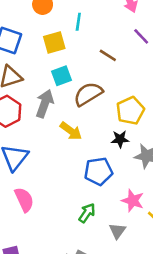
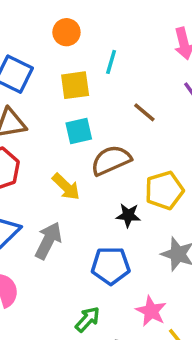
gray arrow: (45, 104) -> (48, 241), moved
yellow arrow: (71, 131) -> (66, 187), moved
black star: (120, 139) -> (128, 215), moved

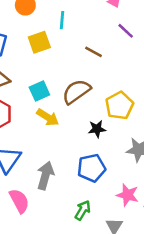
cyan square: (79, 131) -> (39, 91), moved
gray arrow: (48, 241) -> (45, 176), moved

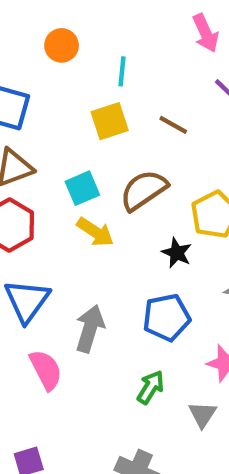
yellow square: (39, 42) -> (110, 121), moved
black star: (97, 129) -> (177, 253), turned 30

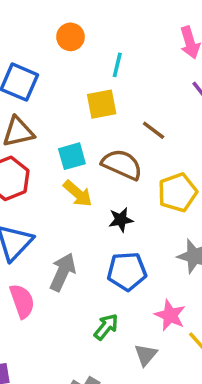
brown line: (173, 125) -> (154, 130), moved
brown semicircle: (144, 190) -> (122, 164), turned 51
black star: (177, 253) -> (121, 220), moved, turned 30

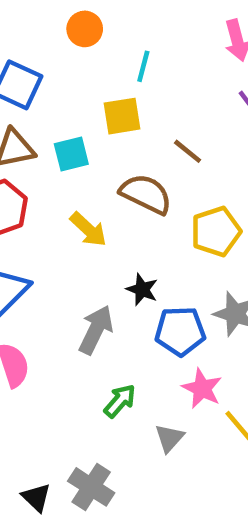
cyan square: (72, 156) -> (71, 154), moved
black star: (121, 220) -> (142, 290), moved, turned 30
blue pentagon: (127, 271) -> (180, 331), moved
gray arrow: (63, 272) -> (96, 330), moved

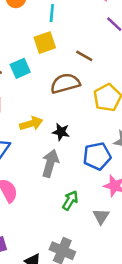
brown semicircle: (146, 194) -> (65, 83), turned -32
yellow arrow: (88, 229) -> (31, 124), moved, turned -50
black star: (142, 290) -> (61, 132), moved

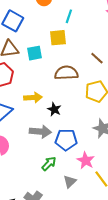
brown line: (84, 56) -> (97, 58), moved
blue pentagon: (97, 156) -> (66, 140), moved
gray arrow: (50, 163) -> (40, 132), turned 65

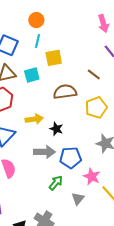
cyan line: (69, 16) -> (38, 41), moved

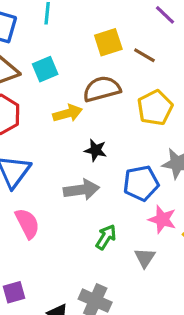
yellow square: (54, 58) -> (108, 42), moved
yellow arrow: (34, 119) -> (68, 113), moved
blue pentagon: (71, 158) -> (141, 183), moved

